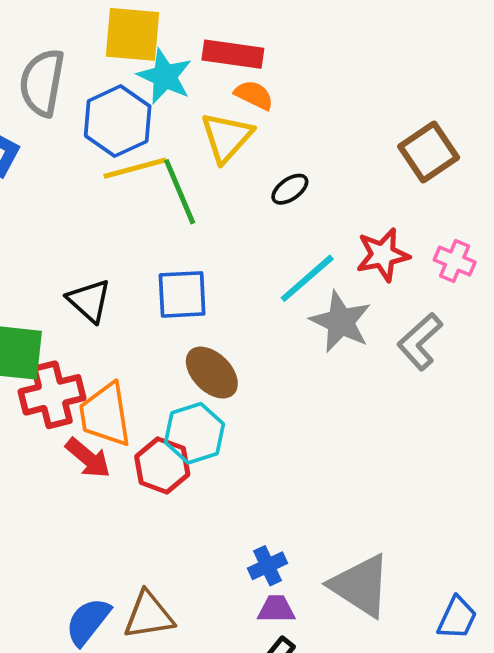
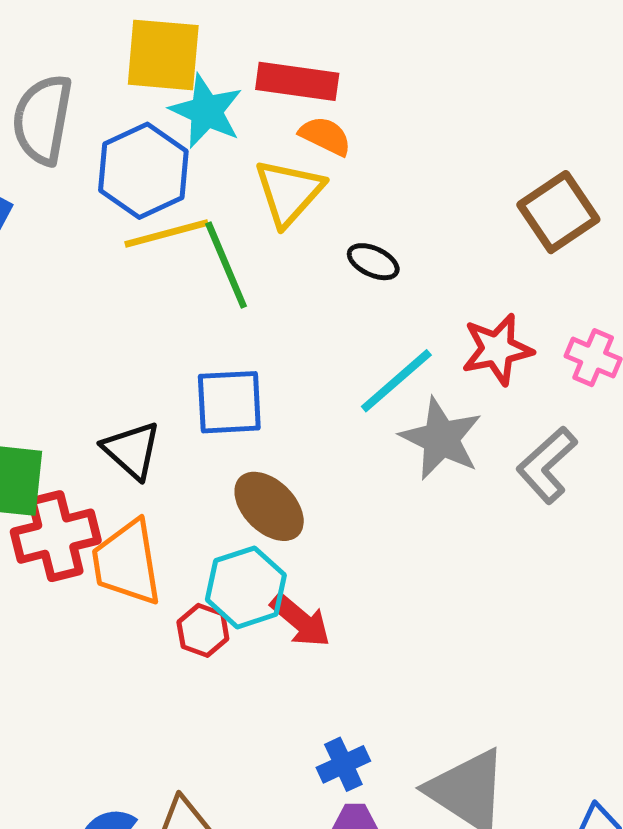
black ellipse: (290, 189) -> (373, 262), turned 60
black triangle: (89, 301) -> (132, 450), moved
red arrow: (88, 458) -> (300, 620), moved
red hexagon: (162, 465) -> (203, 630), size x0.7

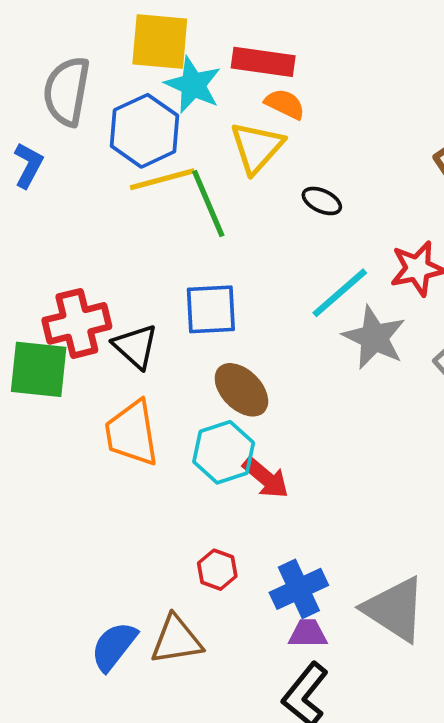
red cross: (56, 536) -> (77, 323), moved
red hexagon: (203, 630) -> (217, 570), moved
blue cross: (343, 764) -> (299, 589), size x1.4

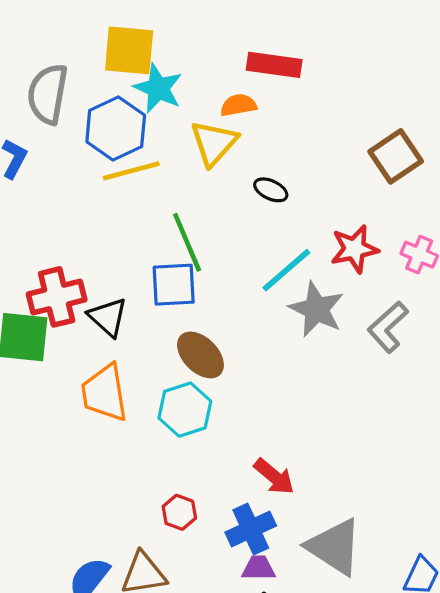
red rectangle: (263, 62) -> (274, 65), moved
orange semicircle: (285, 104) -> (238, 105), turned -36
green line: (208, 204) -> (187, 242), moved
red arrow: (266, 478) -> (274, 477), moved

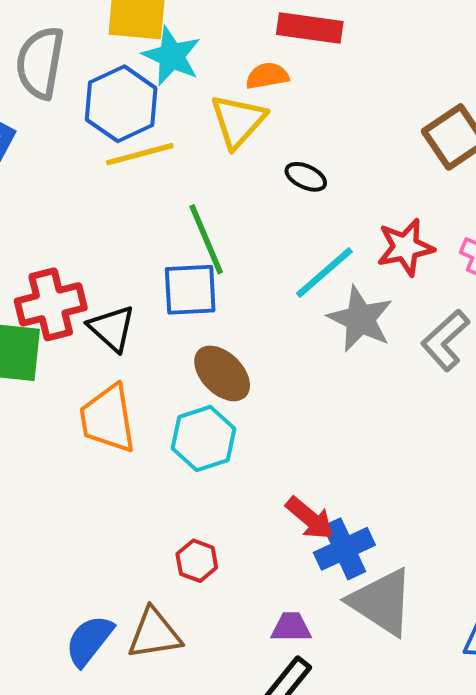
blue cross: (251, 529) -> (344, 549), moved

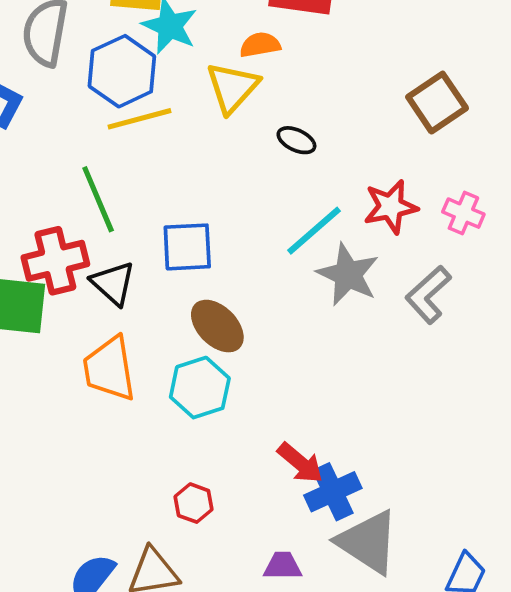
green line: (206, 239) -> (98, 199), moved

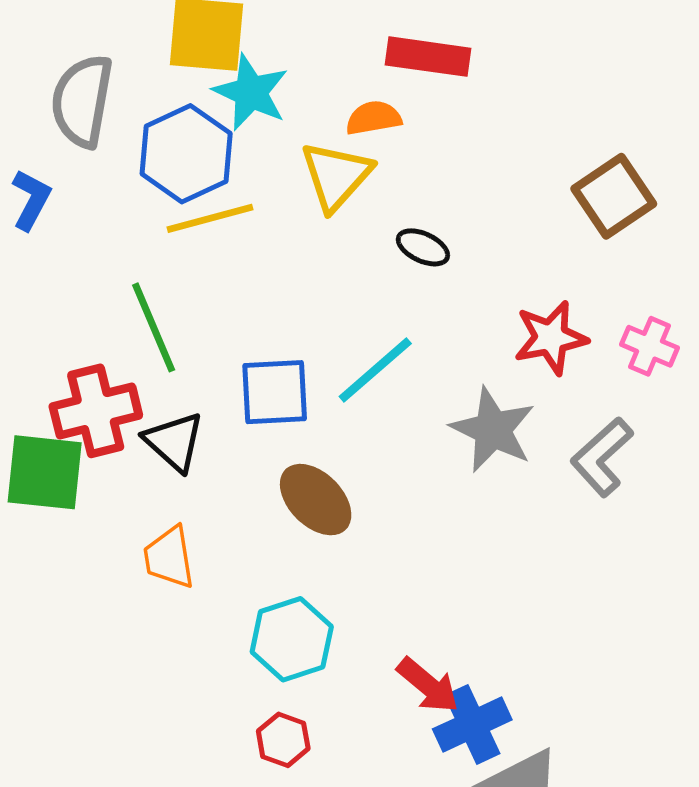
cyan line: (314, 231) -> (375, 370), moved
orange trapezoid: (109, 369) -> (169, 557), size x0.7
cyan hexagon: (200, 388) -> (292, 639), moved

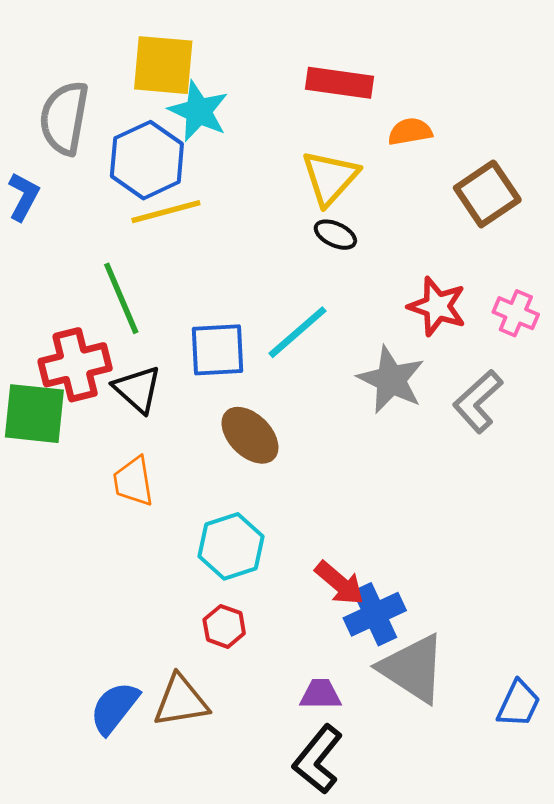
orange semicircle: (374, 118) -> (410, 132), moved
yellow triangle: (336, 176) -> (330, 178), moved
red star: (551, 338) -> (437, 306), turned 30

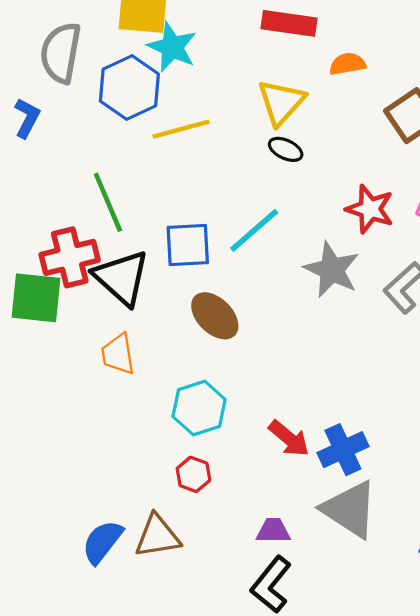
yellow line: (166, 212) -> (181, 129), moved
black triangle: (137, 389) -> (121, 278), size x1.4
blue cross: (375, 614) -> (343, 450), moved

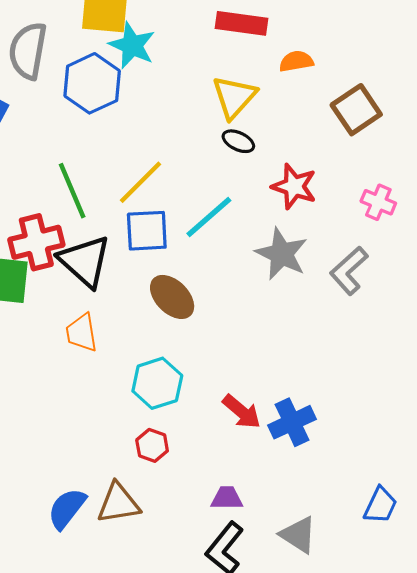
yellow line: (181, 129) -> (141, 182), moved, turned -30
red star: (370, 209) -> (294, 186), moved
gray triangle: (350, 509) -> (298, 535), moved, size x0.7

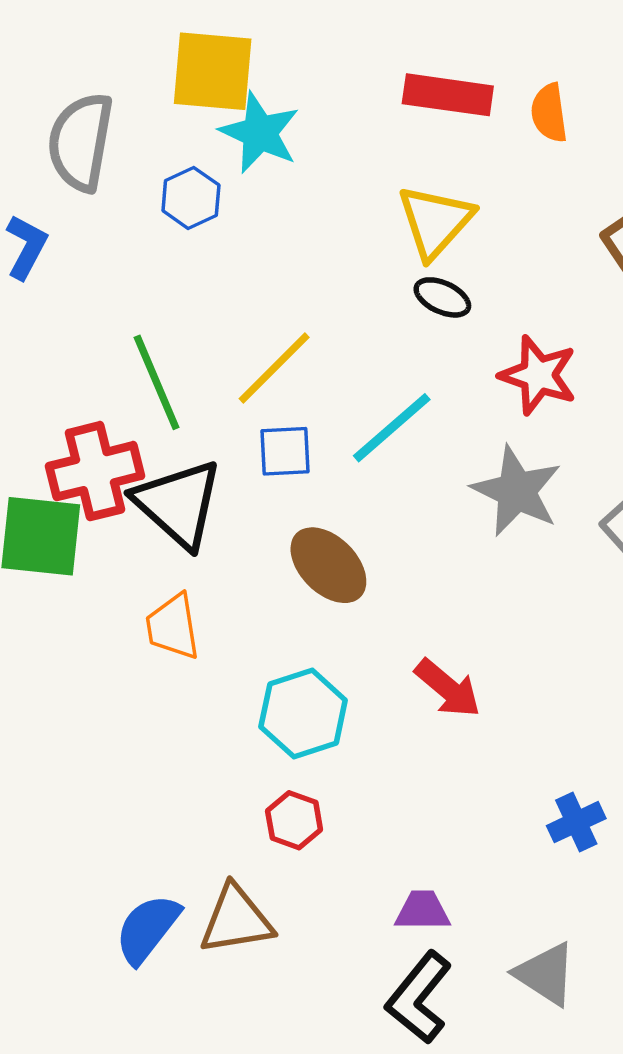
orange semicircle: (296, 61) -> (549, 113), moved, turned -88
blue hexagon: (92, 83) -> (191, 198), size x0.6
blue square: (147, 231) -> (285, 451), size x0.7
red arrow: (242, 412) -> (448, 688), moved
blue cross: (292, 422) -> (576, 822), moved, size x0.7

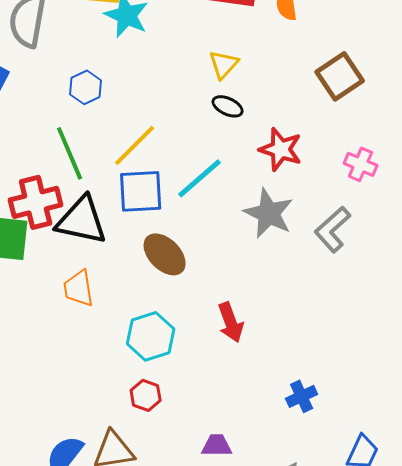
blue hexagon: (191, 198) -> (86, 87), moved
yellow triangle: (435, 221) -> (224, 64), size x0.7
blue square: (285, 451) -> (141, 191), size x1.5
black triangle: (178, 504) -> (82, 220), turned -30
red arrow: (448, 688) -> (231, 322), turned 30

